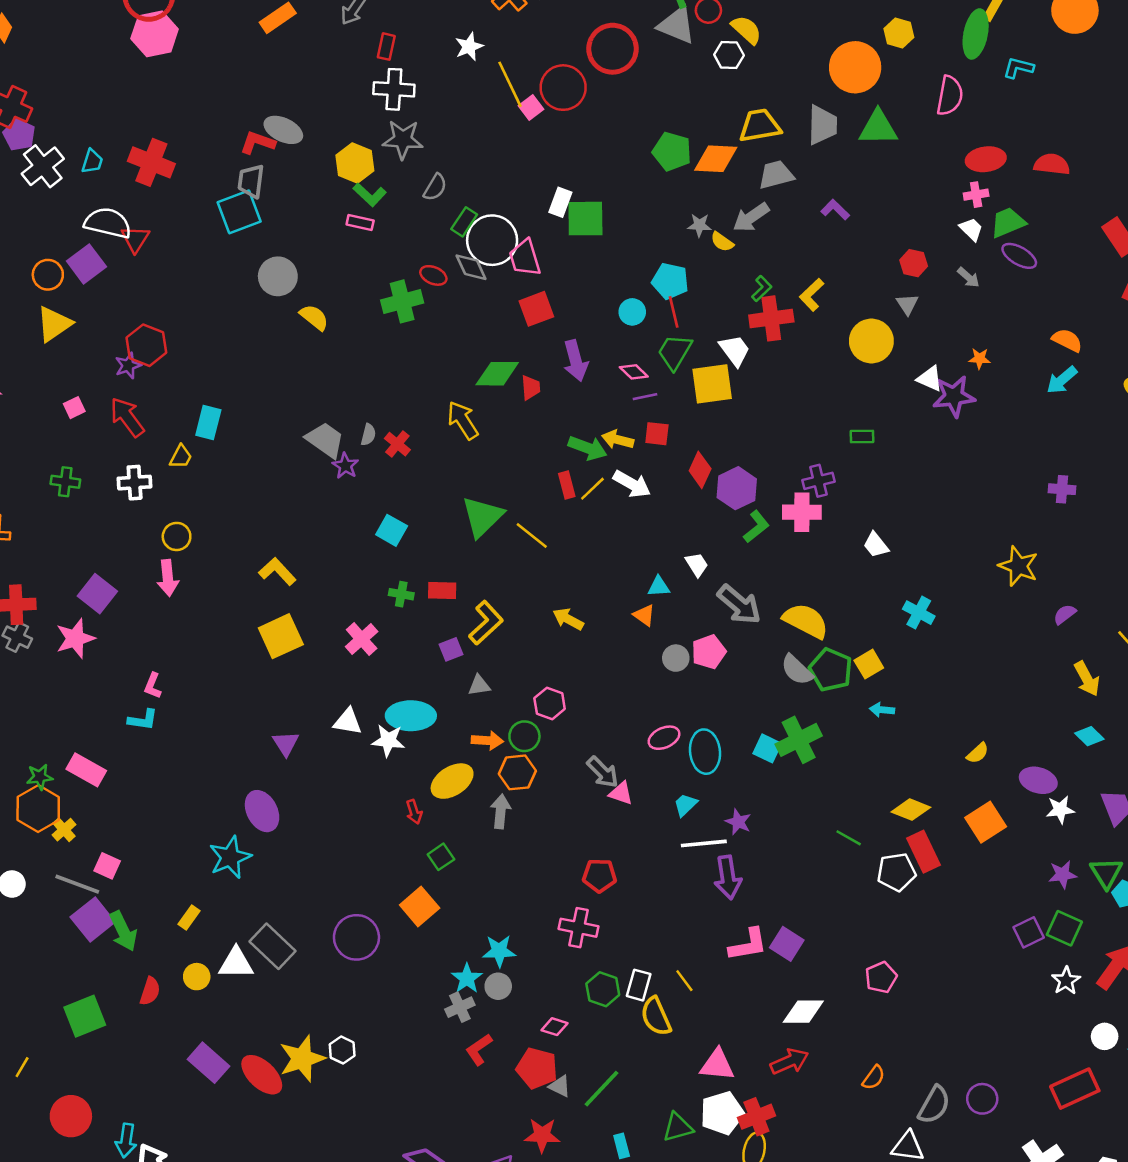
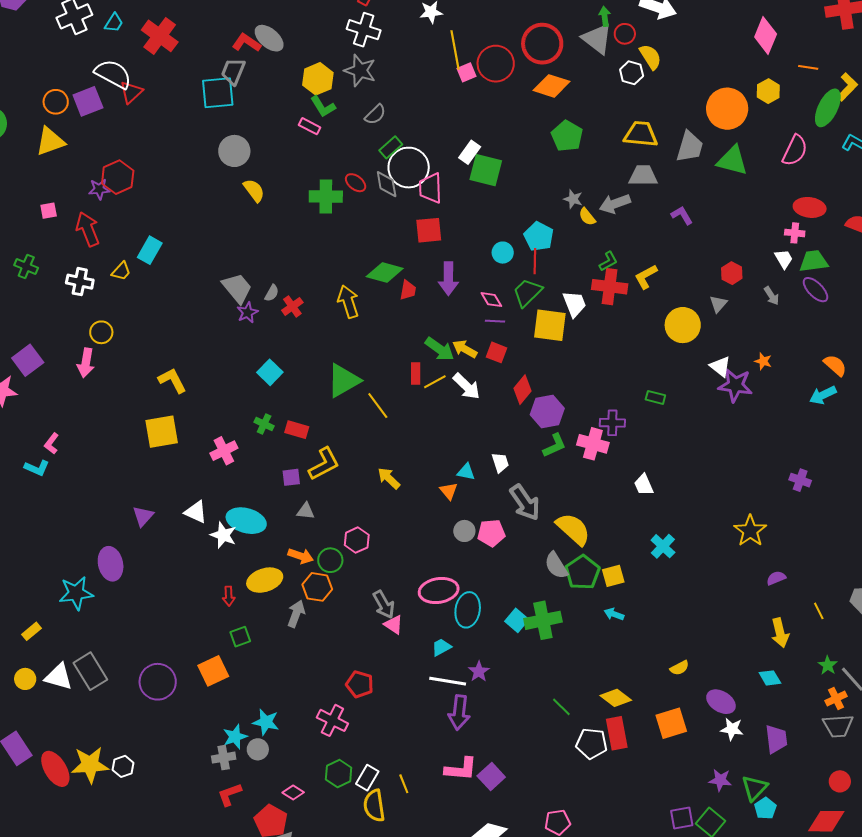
orange diamond: (716, 159) -> (552, 86), moved
pink ellipse: (664, 738) -> (439, 590), size x1.5

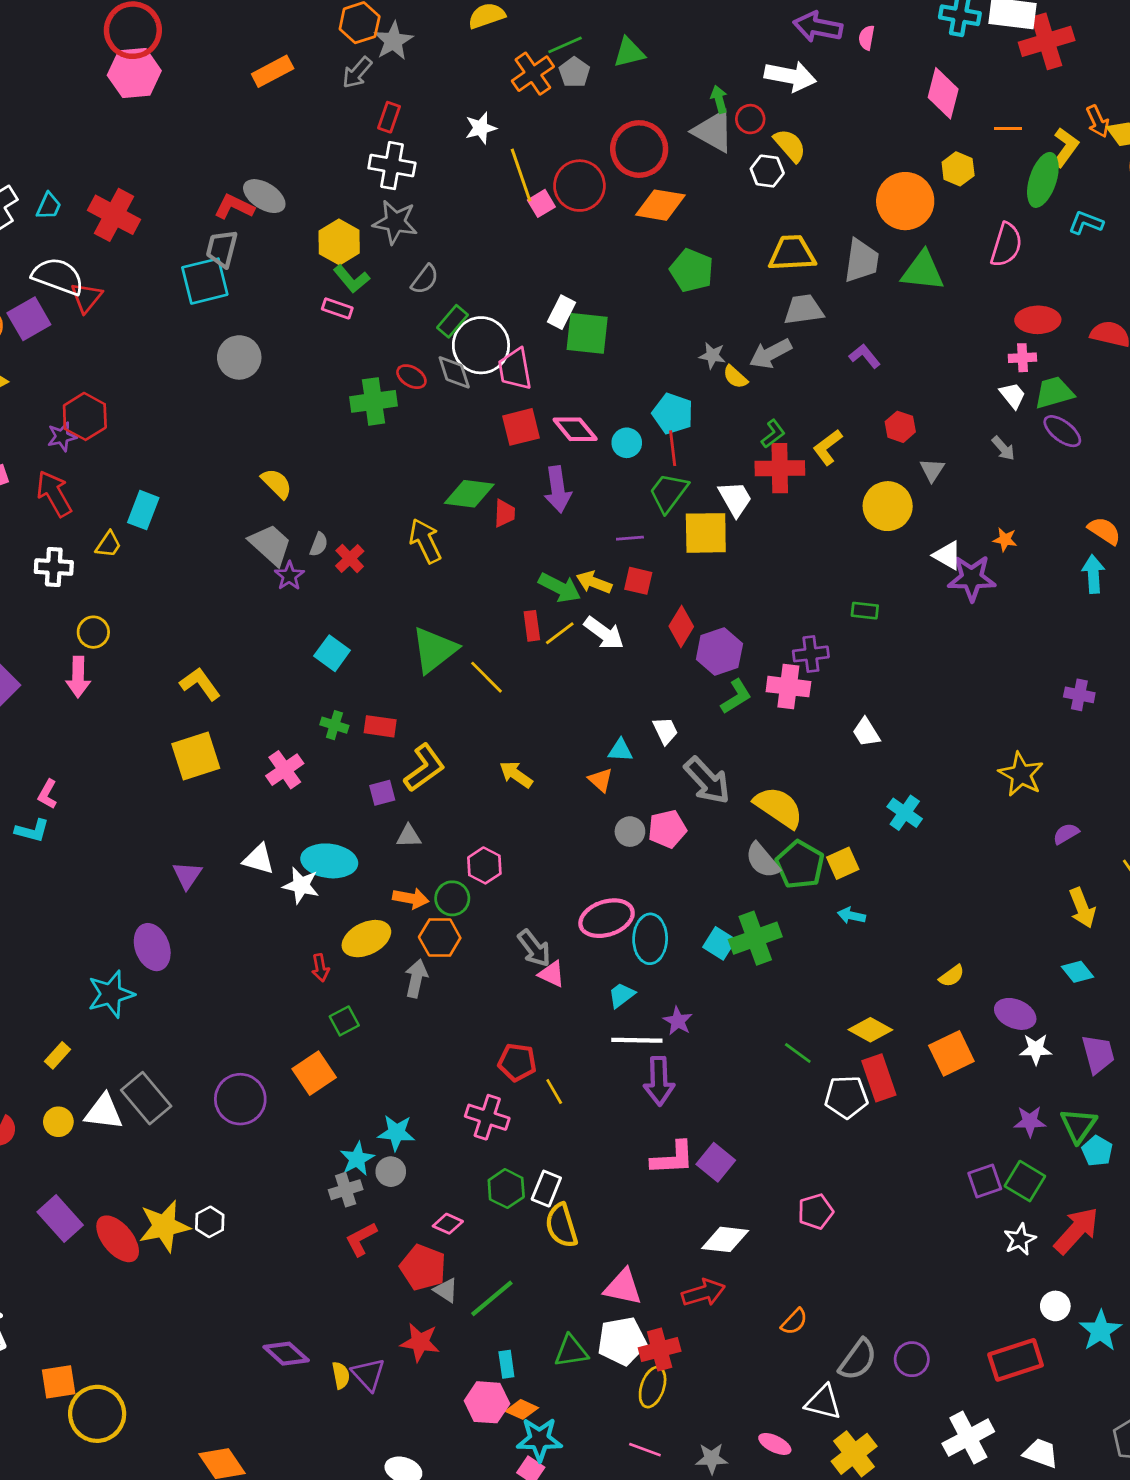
yellow semicircle: (254, 190) -> (277, 483), moved
red hexagon: (732, 273) -> (900, 427), moved
pink diamond: (491, 300) -> (575, 429), moved, size x1.4
cyan arrow: (823, 395) -> (1093, 574), turned 120
yellow line: (404, 784) -> (554, 1091), moved

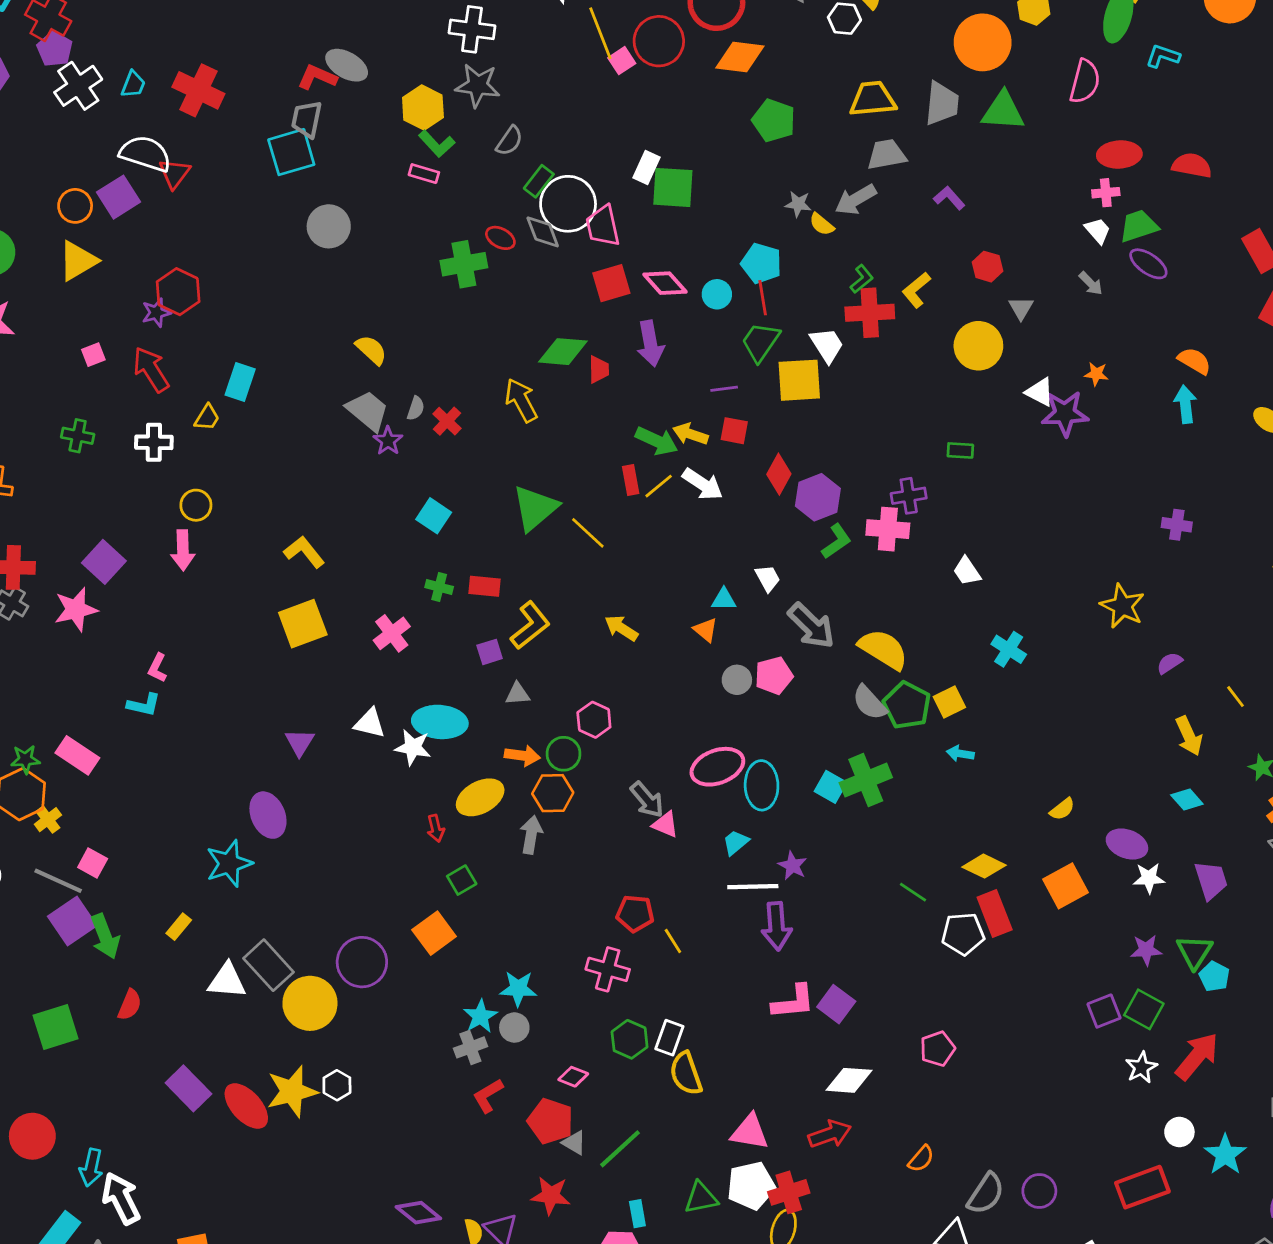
yellow circle: (58, 1122) -> (310, 1003), moved, size x1.8

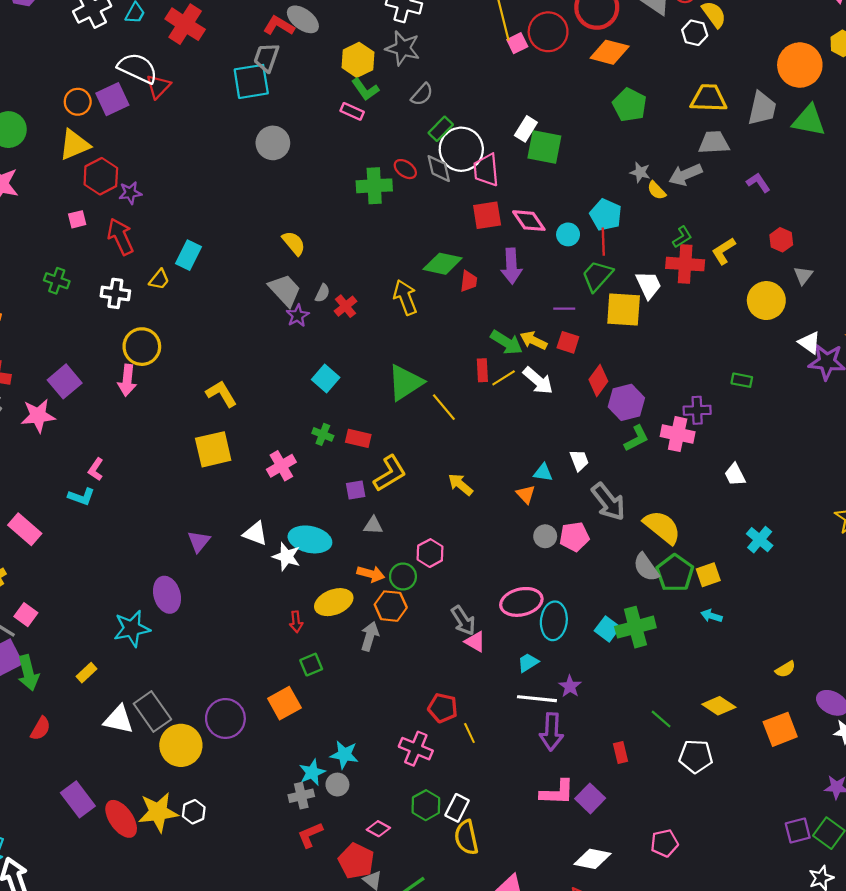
red hexagon: (178, 292) -> (101, 176), moved
yellow circle: (196, 505) -> (142, 347), size x1.5
red rectangle: (995, 913) -> (620, 753), moved, size x0.6

